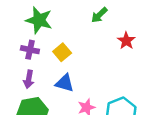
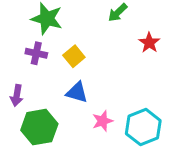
purple arrow: (29, 79) -> (17, 95), moved

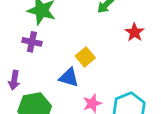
yellow square: (74, 56) -> (85, 57), moved

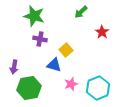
purple cross: (32, 42) -> (40, 39), moved

